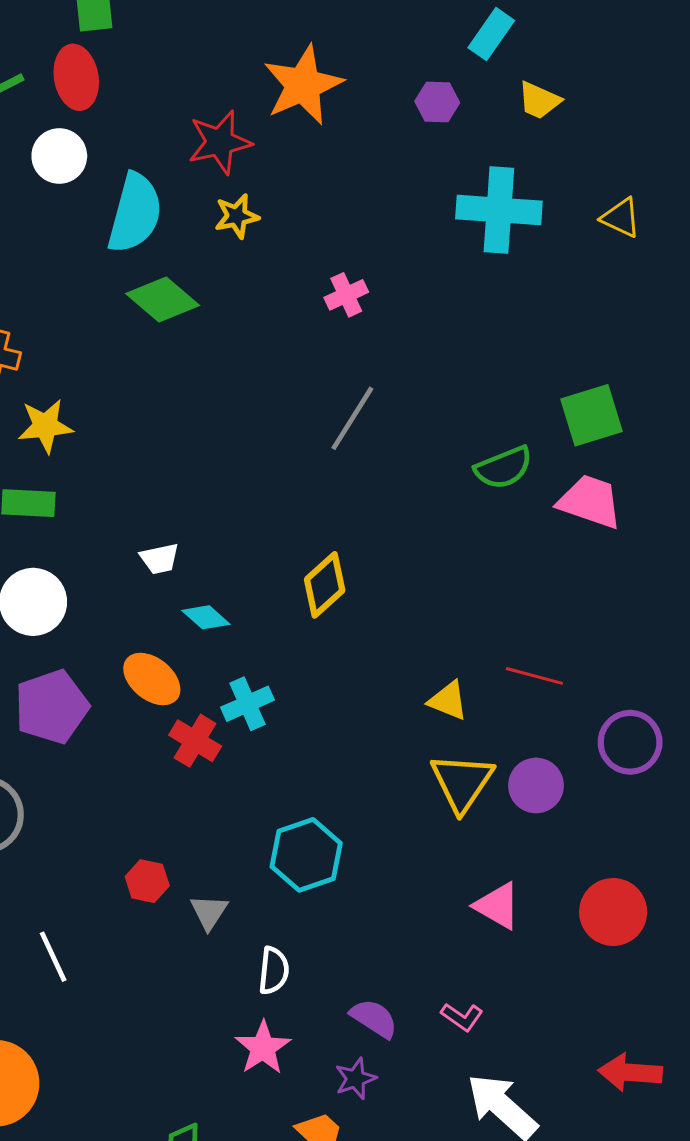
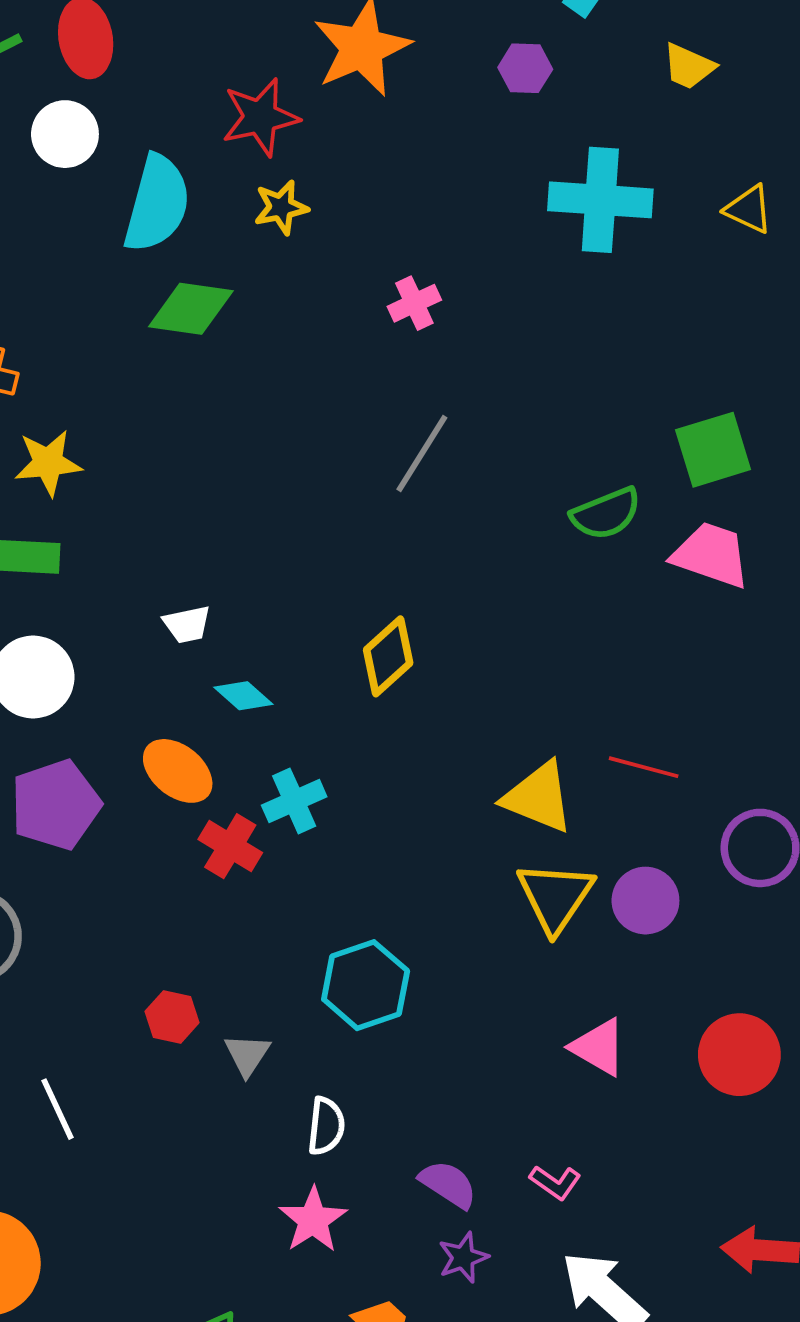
yellow trapezoid: (539, 100) -> (689, 66), moved
green diamond: (163, 299) -> (191, 309), turned -32
yellow triangle: (448, 701) -> (538, 797), size x1.5
purple star: (355, 1079) -> (463, 1257), moved

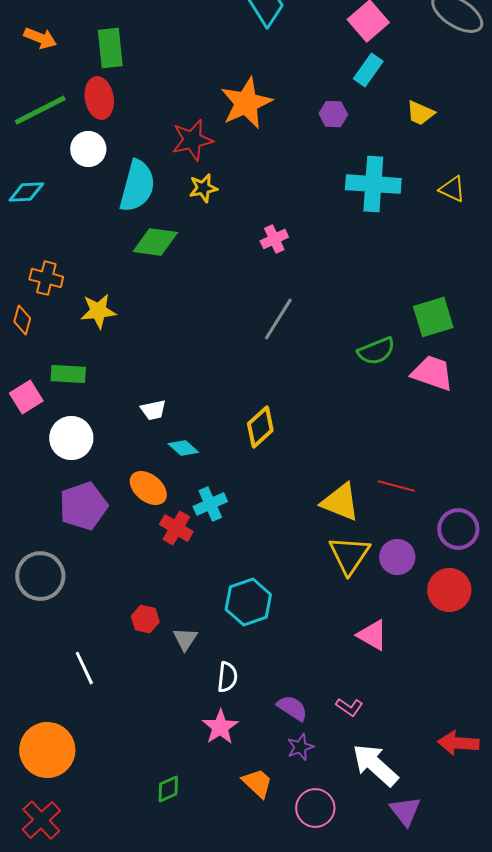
yellow star: (48, 463) -> (98, 311), moved
red circle: (739, 1055) -> (449, 590), moved

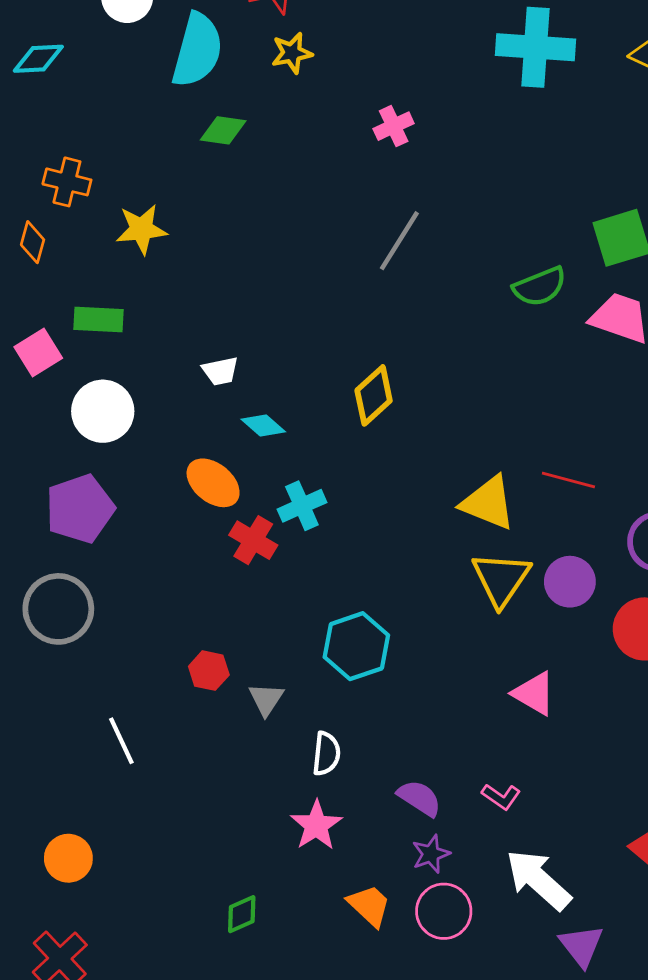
green diamond: (155, 242) -> (223, 130), size x0.7
purple pentagon: (83, 506) -> (80, 509), moved
orange circle: (47, 750) -> (68, 858), size x0.6
pink circle: (315, 808) -> (444, 911), moved

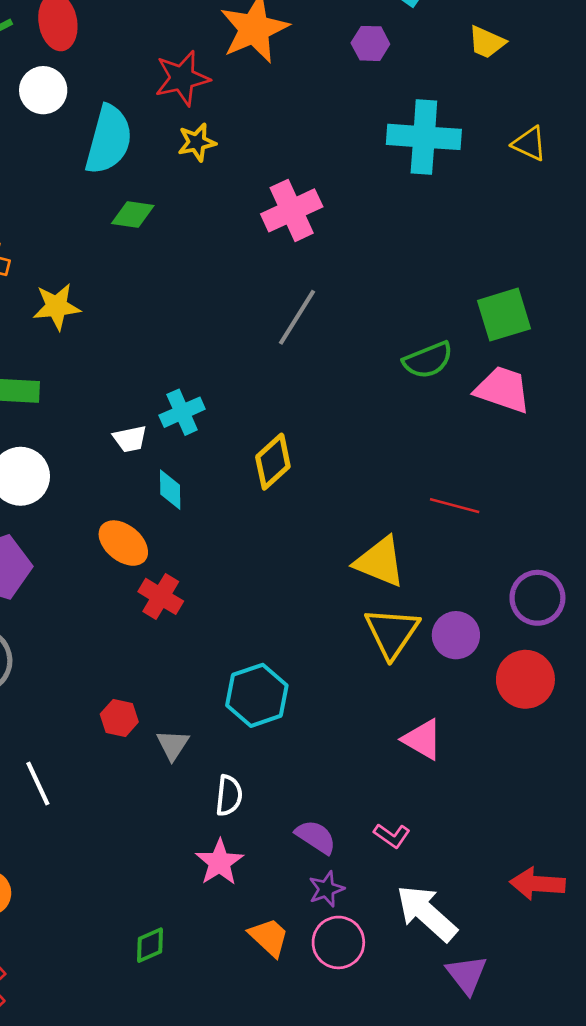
pink cross: (394, 126) -> (292, 210), size x1.6
cyan diamond: (263, 426) -> (170, 490), turned 48
red line: (568, 480) -> (455, 506), moved
cyan cross: (302, 506) -> (182, 412), moved

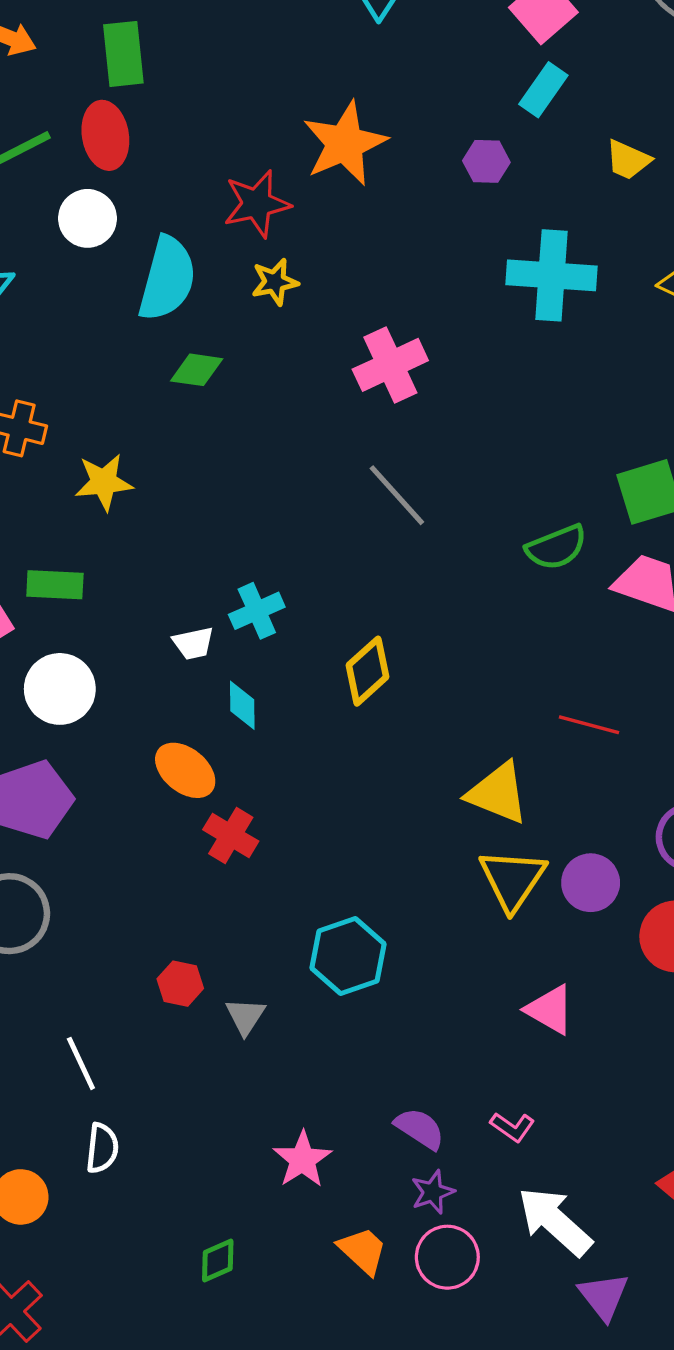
gray line: (297, 317) -> (397, 495), turned -74
white semicircle: (229, 796) -> (102, 1148), moved

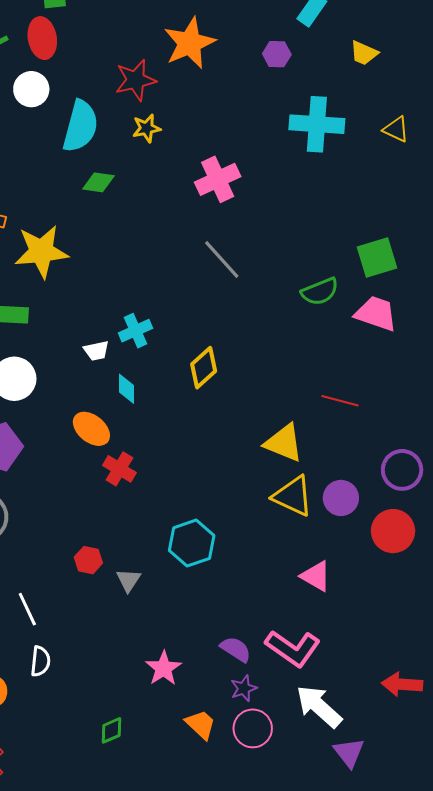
yellow star: (104, 482) -> (41, 251), size x1.5
yellow triangle: (512, 879) -> (293, 496), turned -39
pink L-shape: (512, 1127) -> (293, 648), size x2.0

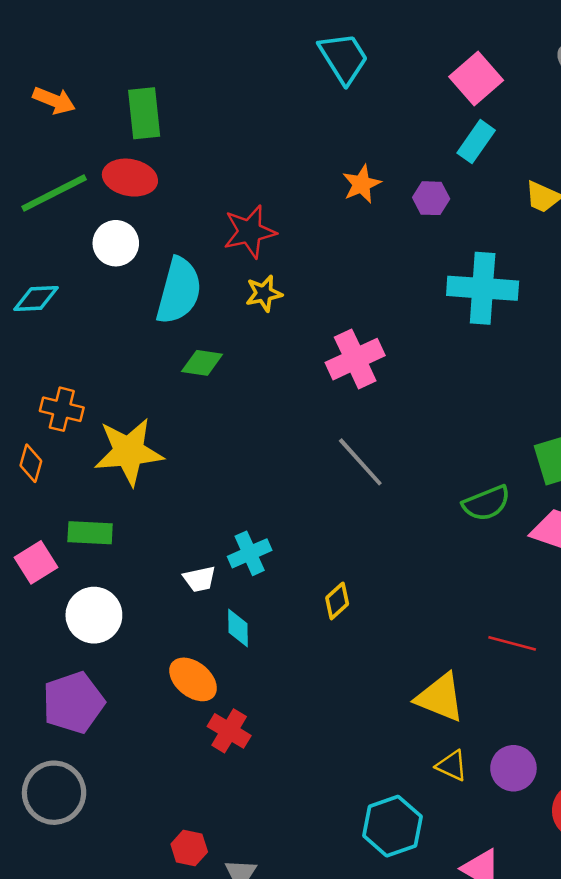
red ellipse: (42, 38) -> (130, 178), turned -69
orange star: (190, 43) -> (362, 184), moved, size x0.6
yellow diamond: (204, 368) -> (337, 601), size x0.7
yellow triangle: (293, 496) -> (452, 766), size x0.6
cyan hexagon: (192, 543) -> (392, 826), moved

